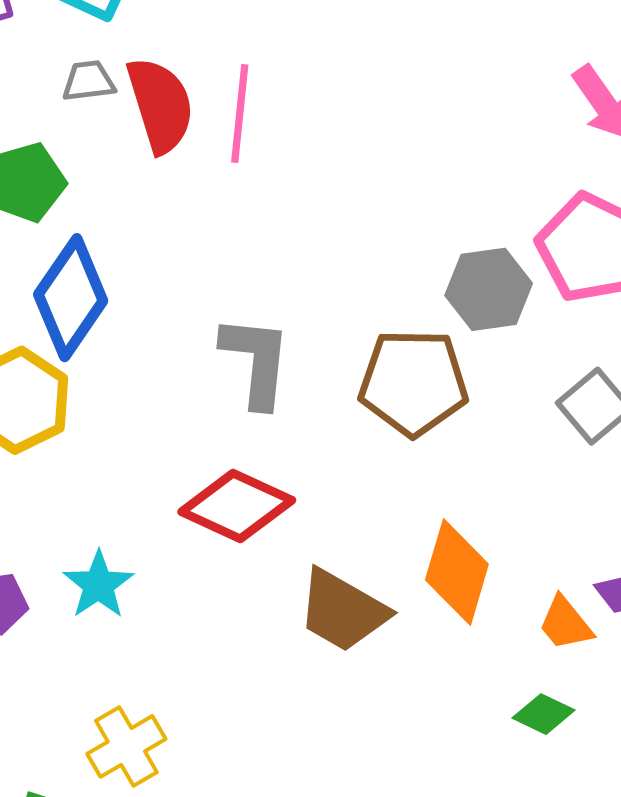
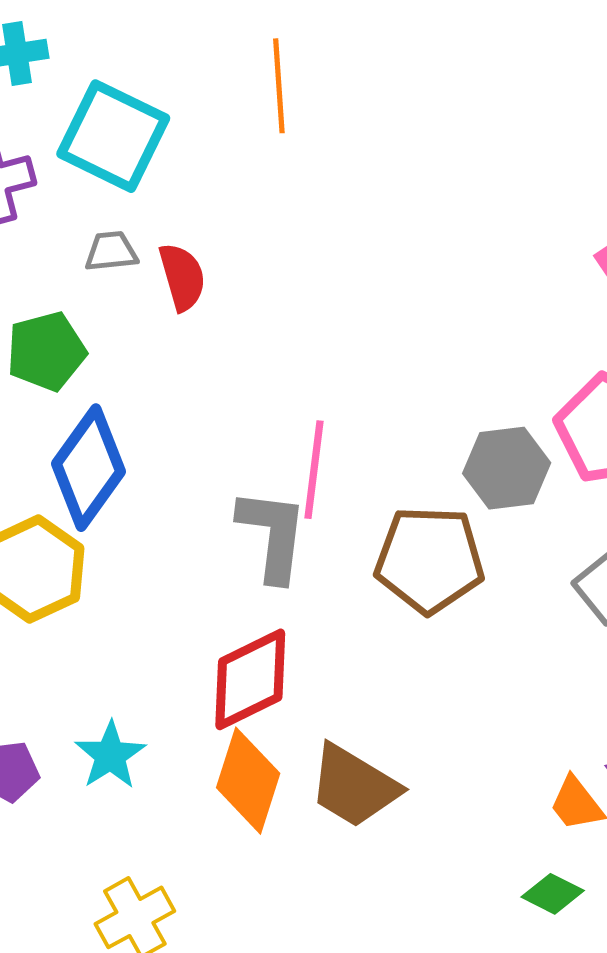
red semicircle: (160, 105) -> (182, 277), size x0.7
pink line: (240, 114) -> (314, 470), moved
red diamond: (237, 506) -> (250, 679), turned -52
orange diamond: (457, 572) -> (248, 781), moved

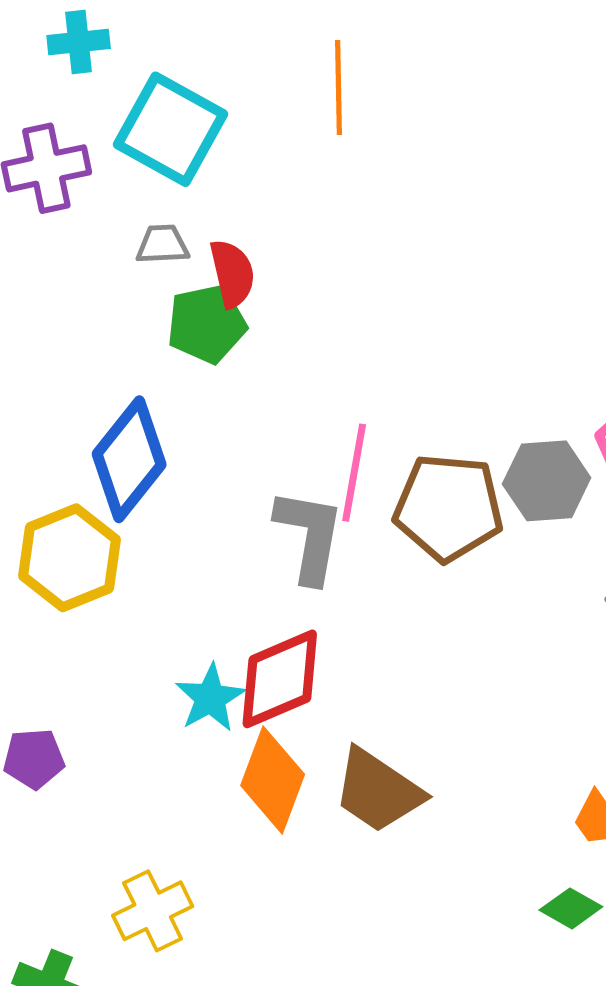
green pentagon: (46, 351) -> (207, 324), moved
brown pentagon: (429, 560) -> (449, 508), moved
cyan star: (110, 755) -> (210, 698), moved

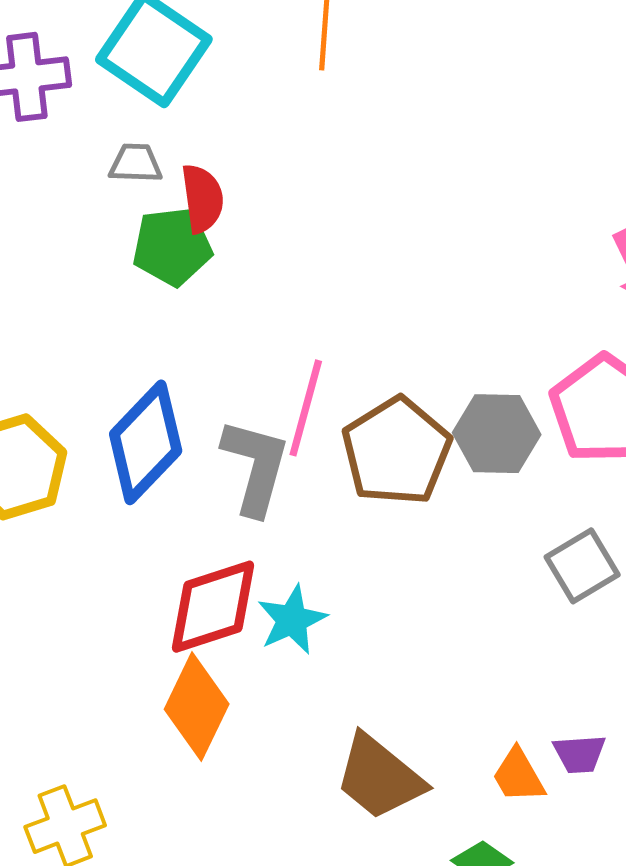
blue diamond: (129, 459) -> (146, 442), moved
brown pentagon: (449, 508) -> (397, 451), turned 30
cyan star: (210, 698) -> (292, 620), moved
brown trapezoid: (378, 791) -> (379, 777), moved

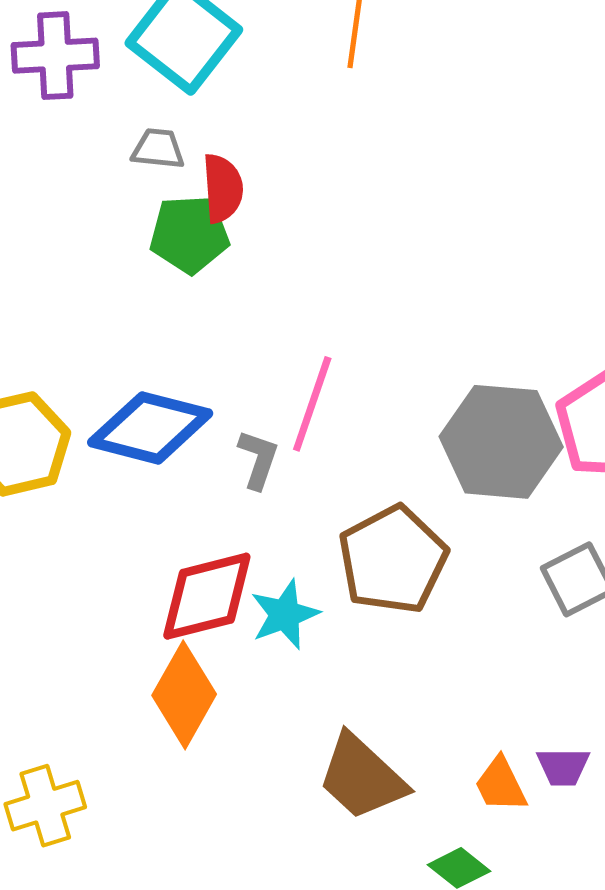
gray hexagon: (497, 434) -> (501, 442), size x1.4
blue diamond: (146, 442) -> (150, 428), turned 57
brown pentagon: (397, 451) -> (393, 560), moved
gray L-shape: (255, 467) -> (258, 459), size x0.6

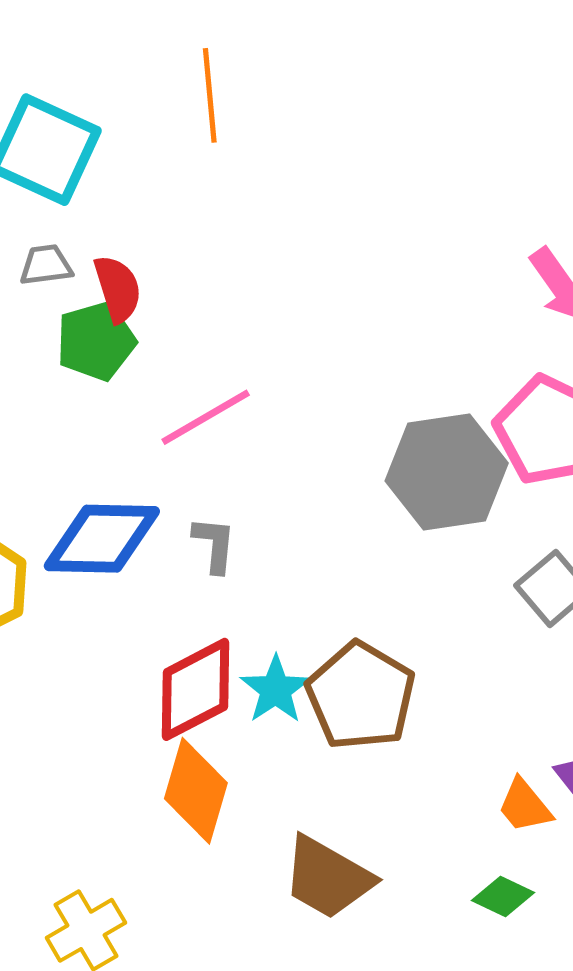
pink line: (312, 404) -> (206, 417), moved, turned 54
brown pentagon: (393, 560) -> (361, 696), moved
brown trapezoid: (362, 777) -> (328, 878), moved

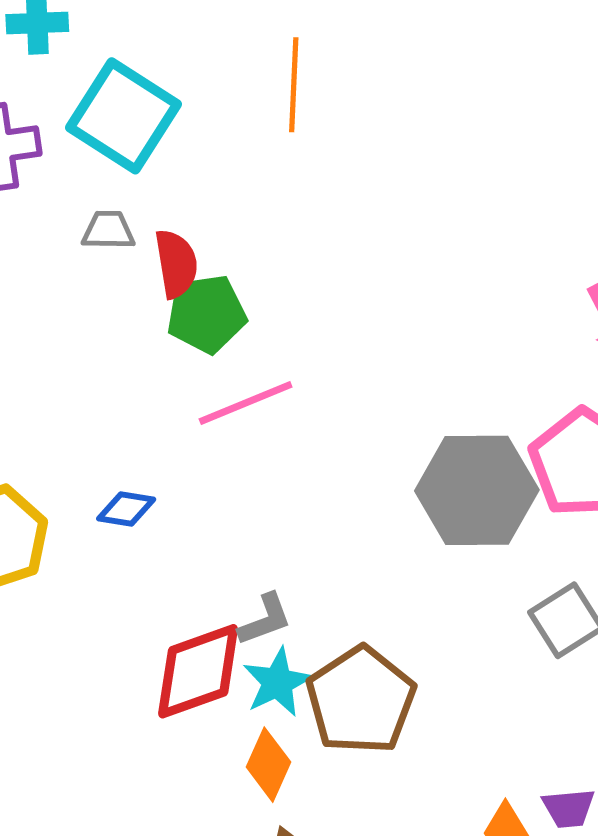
green pentagon: (96, 341) -> (206, 314), moved
blue diamond: (102, 539) -> (126, 509), size x0.5
gray L-shape: (214, 545) -> (265, 620), moved, turned 56
orange diamond: (196, 791) -> (268, 765), moved, size x0.7

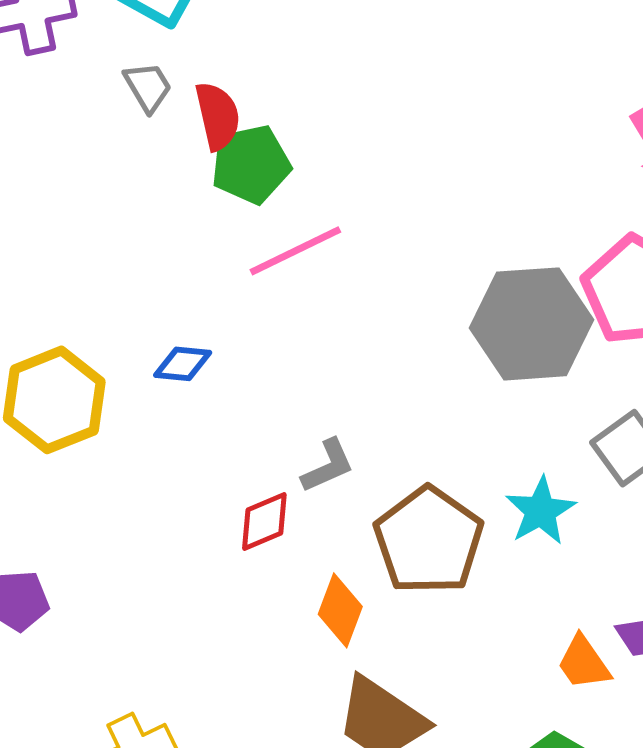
gray trapezoid: (108, 230) -> (148, 87), turned 62
red diamond: (198, 671) -> (264, 521), size x0.6
cyan star: (277, 682) -> (540, 511), moved

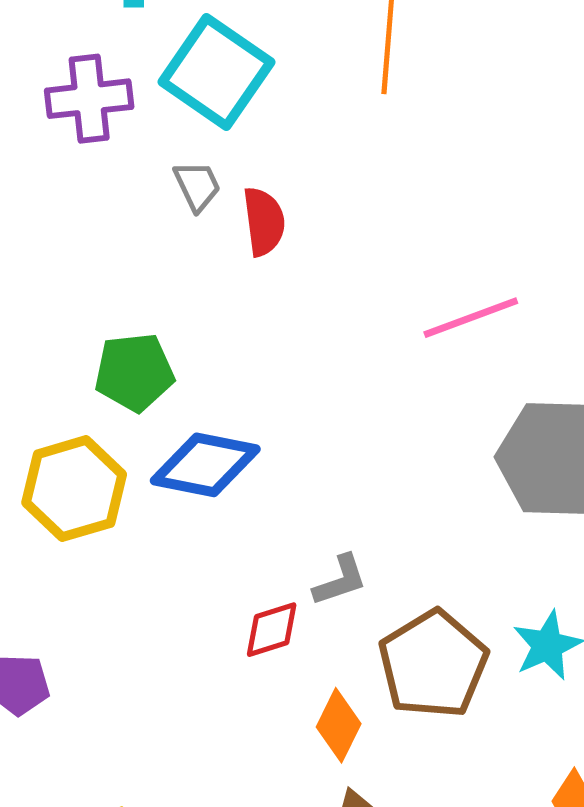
green pentagon: (251, 164) -> (134, 372), moved
pink line: (295, 251) -> (471, 318), moved
blue diamond: (183, 364) -> (205, 465), size x1.8

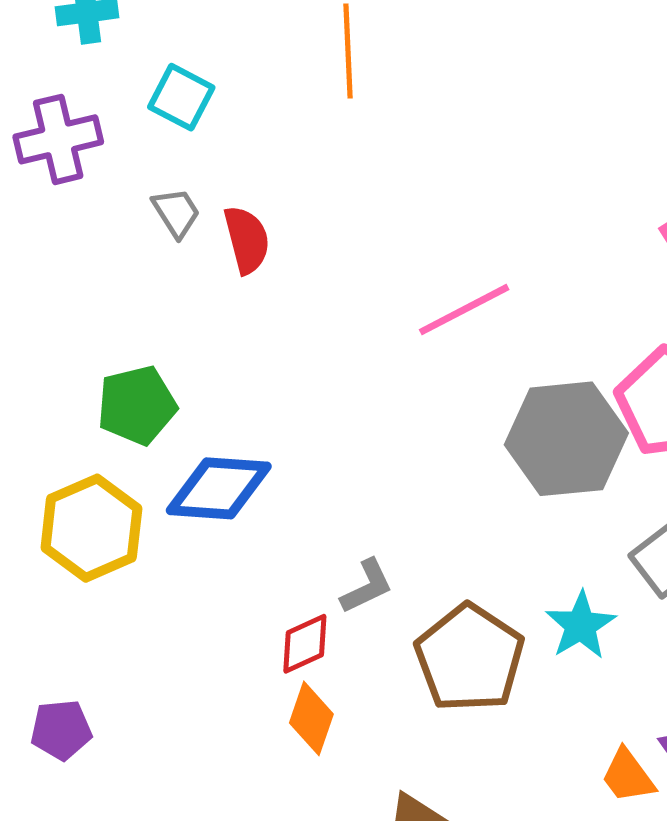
cyan square: (216, 72) -> (181, 97), size x0.6
orange diamond: (339, 725) -> (311, 718), moved

